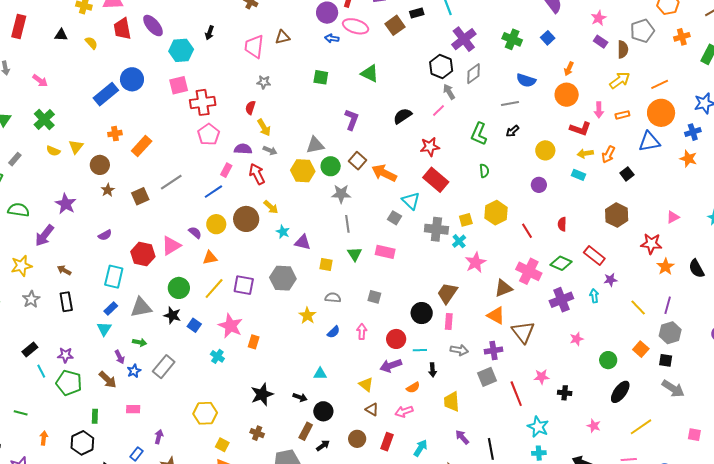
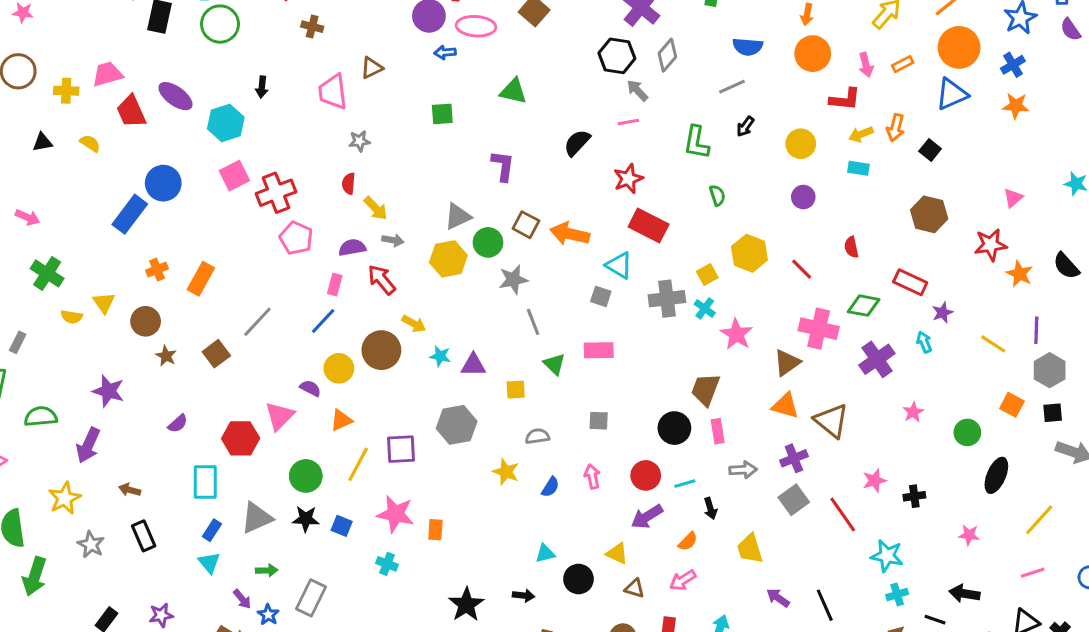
pink line: (439, 111) -> (628, 122), turned 48
black circle: (323, 411) -> (578, 579), moved

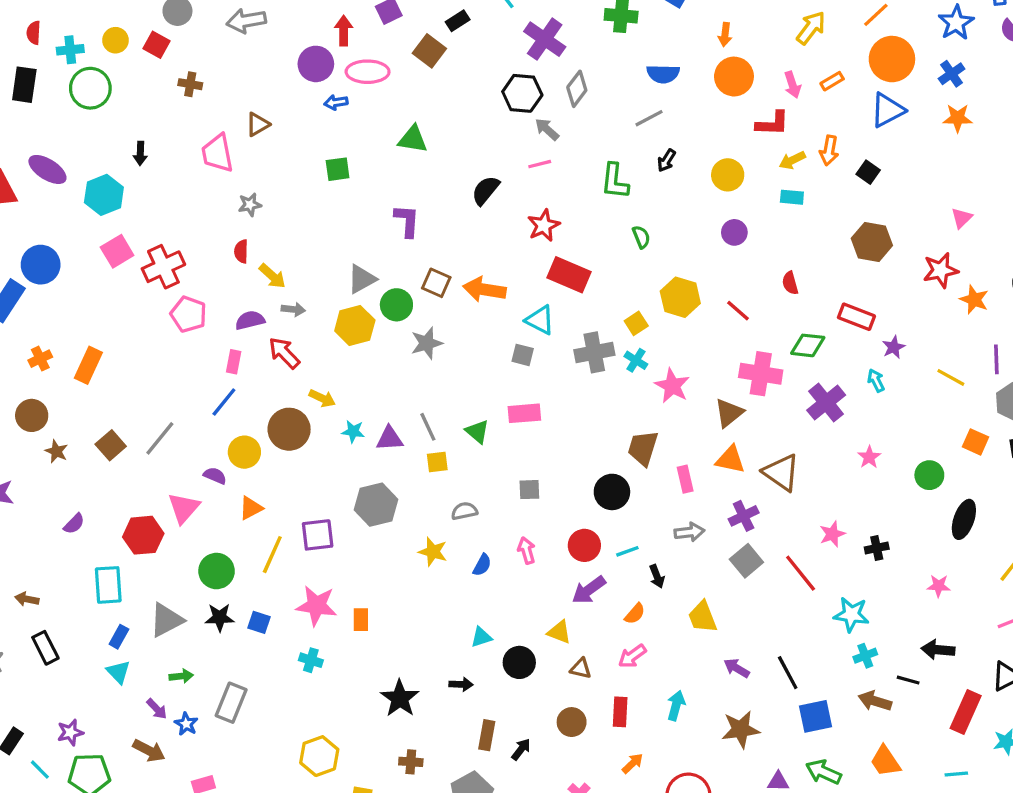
gray line: (257, 322) -> (160, 438), moved
gray line: (533, 322) -> (428, 427), moved
pink rectangle: (718, 431) -> (685, 479), moved

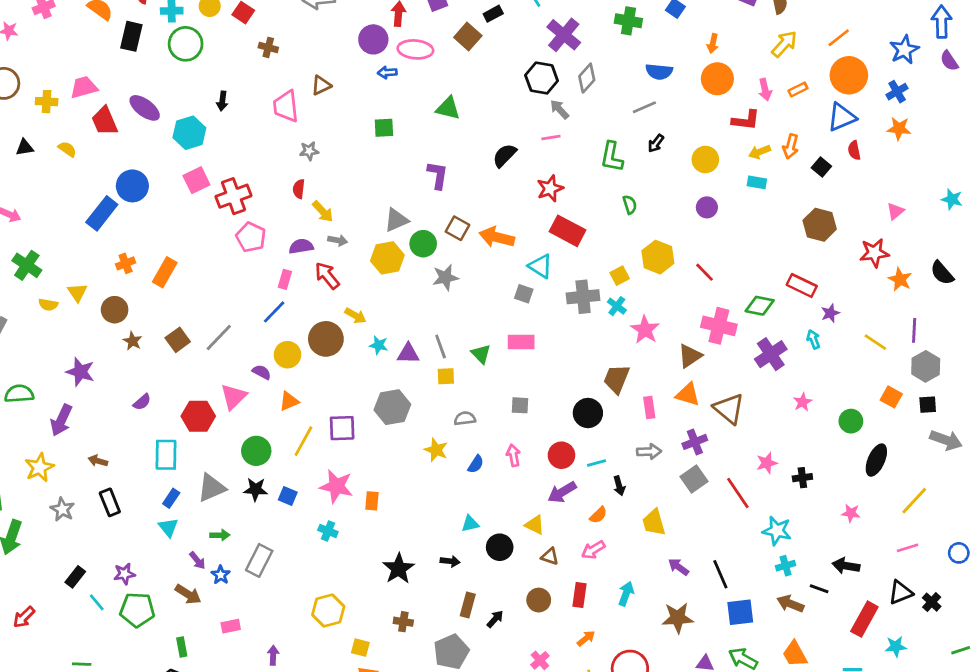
red semicircle: (790, 283) -> (854, 150), moved

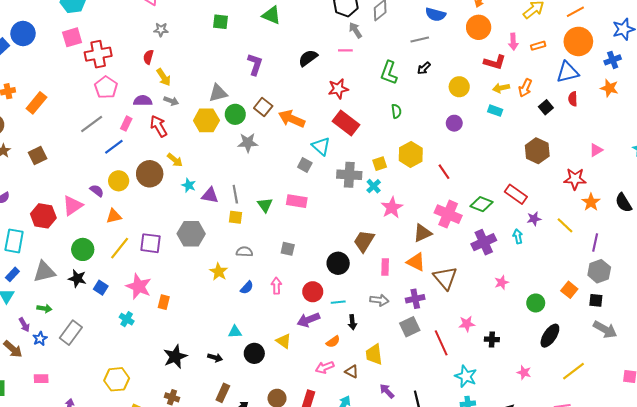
gray line: (219, 337) -> (92, 124), moved
yellow line: (875, 342) -> (565, 225), moved
brown triangle: (550, 556) -> (352, 372), moved

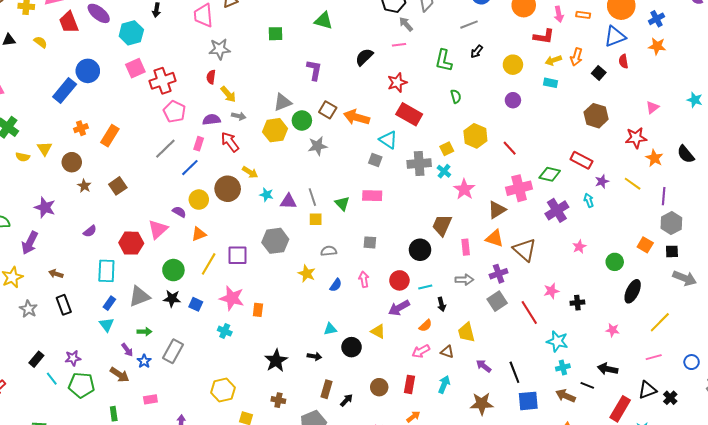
gray star: (161, 30) -> (220, 49), size x1.5
orange rectangle: (538, 46) -> (583, 15), turned 32
pink cross: (448, 214) -> (519, 188), turned -30

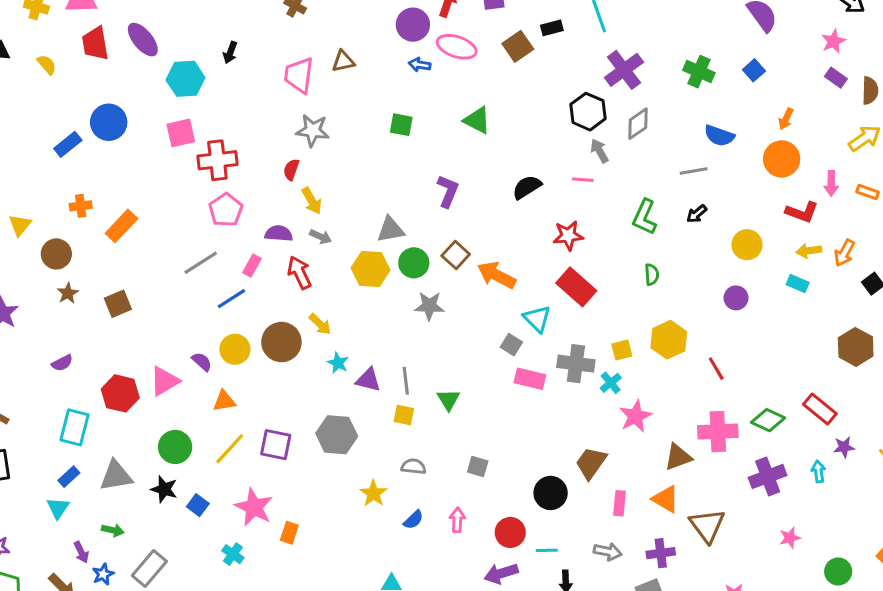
blue rectangle: (65, 91) -> (68, 144), size x0.7
pink rectangle: (372, 196) -> (530, 379), moved

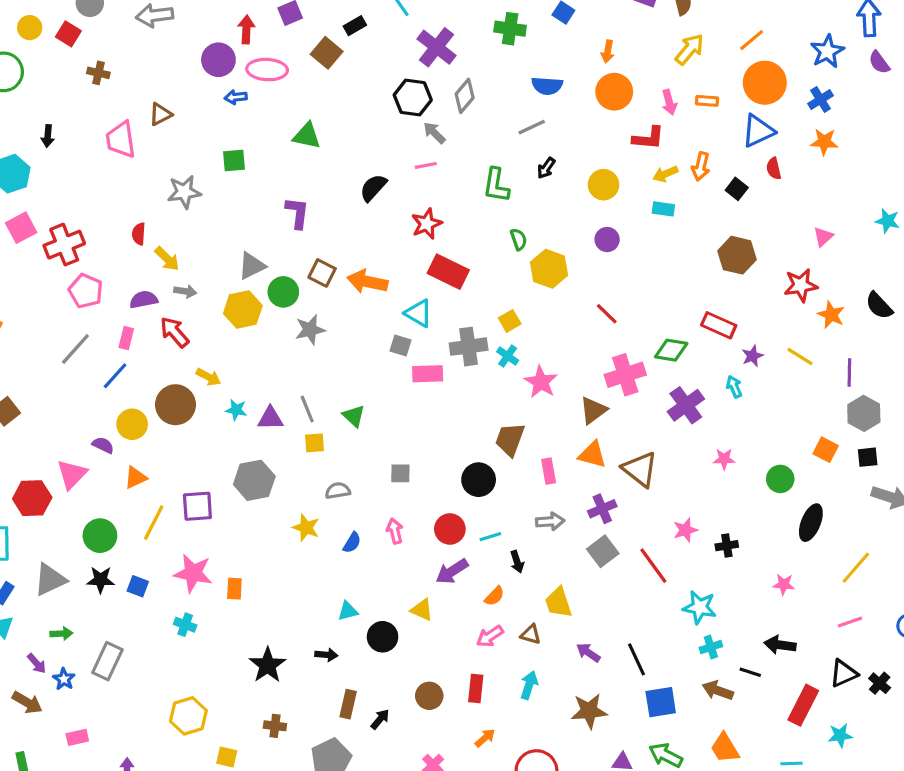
gray star: (313, 130) -> (184, 192), moved
yellow hexagon: (669, 340) -> (549, 269), moved
pink star: (790, 538) -> (724, 459), turned 30

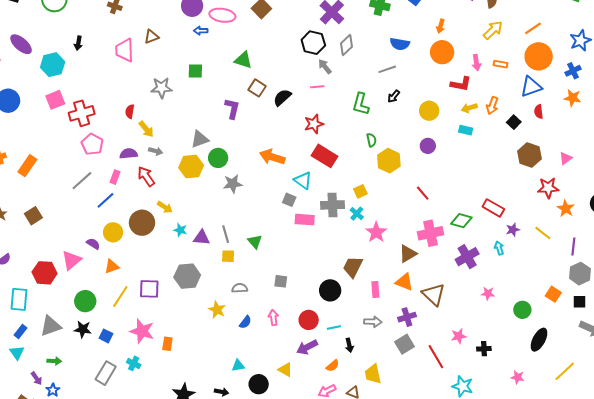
brown hexagon: (737, 255) -> (529, 155), moved
brown square: (322, 273) -> (257, 88), moved
gray rectangle: (107, 661) -> (106, 373), moved

